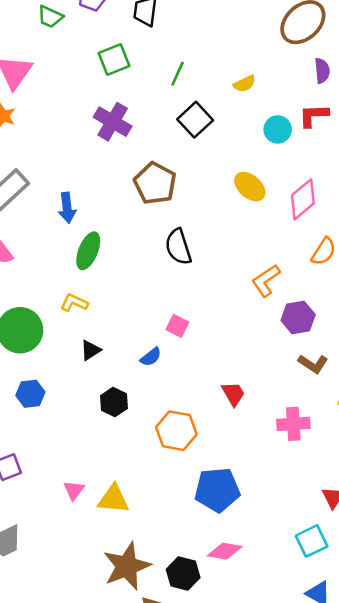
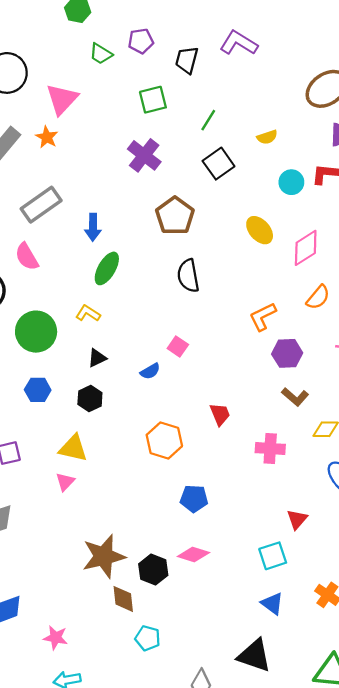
black hexagon: (114, 402) -> (90, 399), moved
blue pentagon: (217, 490) -> (194, 499), size x0.7
yellow triangle: (113, 499) -> (73, 448), moved

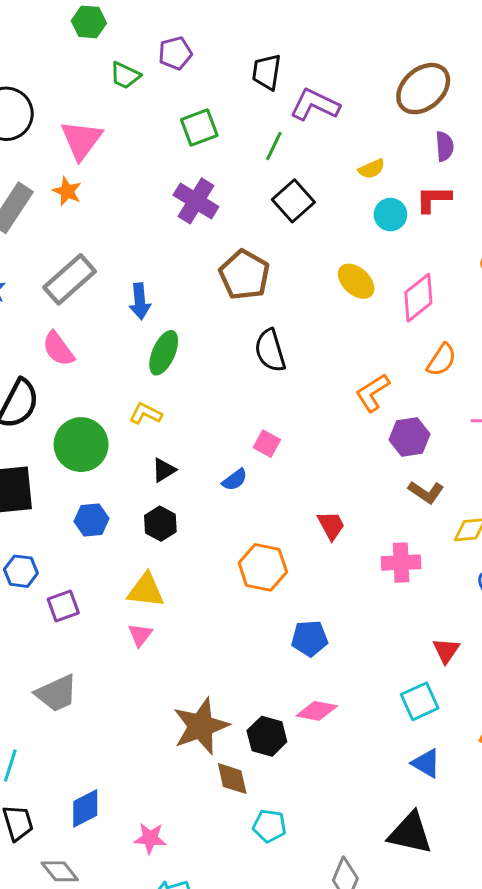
purple L-shape: (239, 43) -> (315, 105), moved
black trapezoid: (187, 60) -> (267, 72), moved
yellow semicircle: (267, 137) -> (372, 169), moved

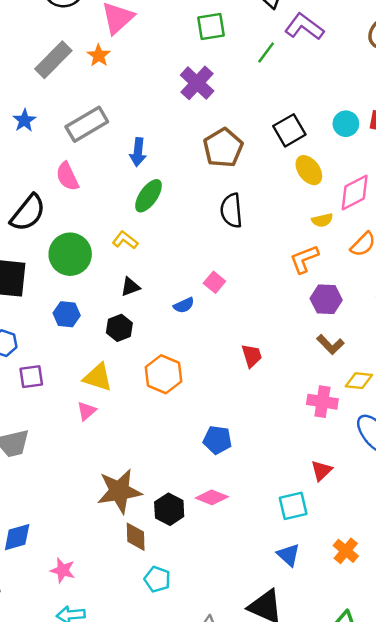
yellow semicircle: (372, 169) -> (322, 220), moved
black square: (293, 201) -> (289, 130), moved
pink cross: (401, 563) -> (322, 402), moved
orange hexagon: (263, 567) -> (164, 374), moved

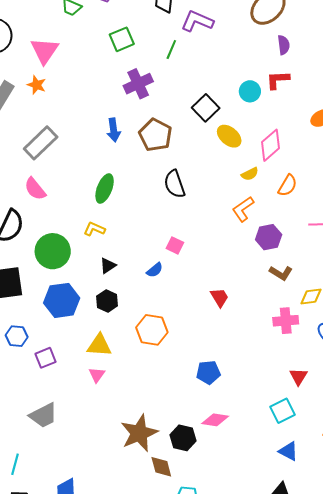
purple cross: (197, 83) -> (138, 84), moved, turned 36
blue arrow: (138, 152) -> (114, 130), moved
blue hexagon: (67, 314) -> (62, 300), size x1.6

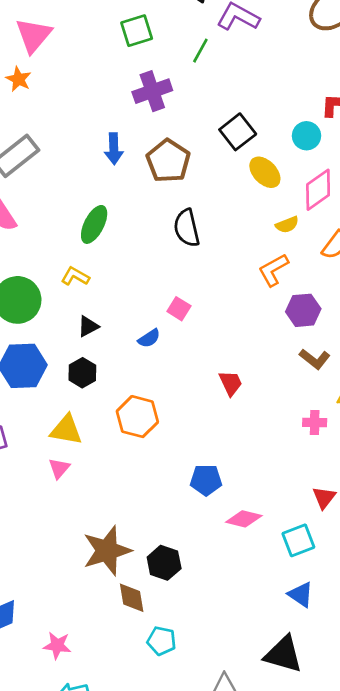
cyan circle: (250, 91) -> (306, 136), moved
pink cross: (286, 321) -> (315, 422), size x0.7
pink diamond: (215, 420) -> (244, 519), moved

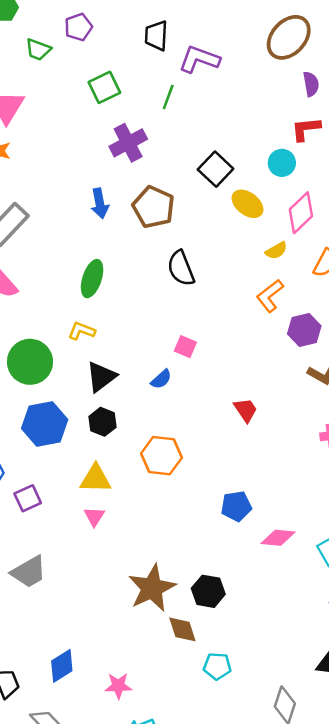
black triangle: (88, 326) -> (101, 377), size x1.5

